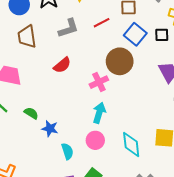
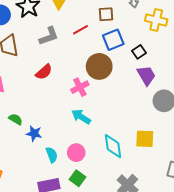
blue square: (135, 34) -> (113, 40), turned 30
black square: (162, 35) -> (139, 52), moved, turned -32
cyan arrow: (99, 113) -> (81, 117), turned -72
pink circle: (95, 140) -> (76, 153), moved

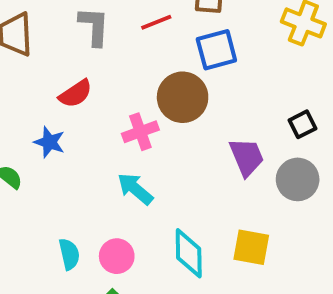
gray L-shape: (49, 36) -> (94, 26), turned -75
black square: (139, 52) -> (303, 124), moved
purple trapezoid: (146, 75) -> (247, 157), moved
blue star: (34, 133) -> (50, 142), moved

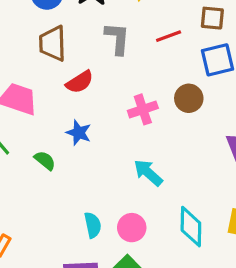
red semicircle: (76, 94) -> (80, 82), moved
brown circle: (183, 97) -> (189, 98), size x0.7
pink cross: (140, 132) -> (143, 109), moved

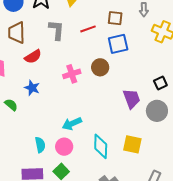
cyan arrow: (148, 173) -> (72, 124), moved, turned -66

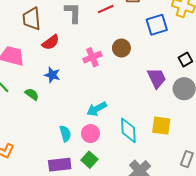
blue square: (118, 44) -> (157, 25), moved

